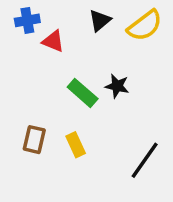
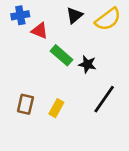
green rectangle: (83, 93) -> (62, 55), moved
yellow rectangle: (76, 145) -> (56, 108), turned 54
black line: (145, 160) -> (104, 99), moved

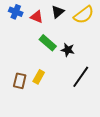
blue cross: (20, 15) -> (16, 12), turned 32
red triangle: (40, 31) -> (37, 17), moved
yellow rectangle: (56, 108) -> (39, 77), moved

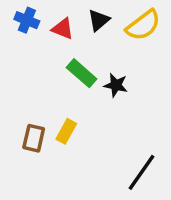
black line: (81, 77) -> (141, 172), moved

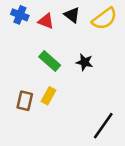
black triangle: (99, 20) -> (72, 15), turned -42
green rectangle: (82, 73) -> (50, 61), moved

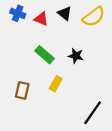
yellow rectangle: (48, 96) -> (56, 84), moved

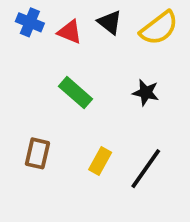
black star: (76, 56) -> (146, 93), moved
yellow rectangle: (56, 84) -> (100, 161), moved
black line: (93, 113) -> (146, 169), moved

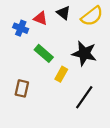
blue cross: (30, 22) -> (21, 28), moved
black star: (146, 93) -> (84, 53), size x1.6
yellow rectangle: (100, 161) -> (61, 74), moved

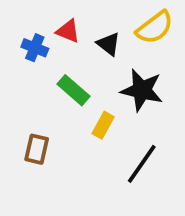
black triangle: (63, 13) -> (109, 44), moved

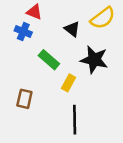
red triangle: (68, 31) -> (34, 12), moved
black line: (142, 164) -> (75, 120), moved, turned -36

